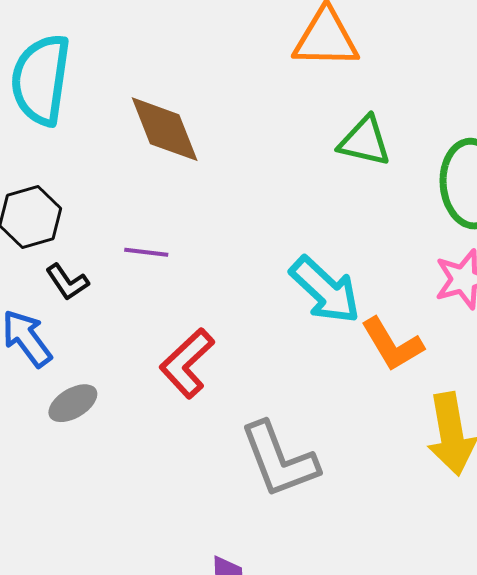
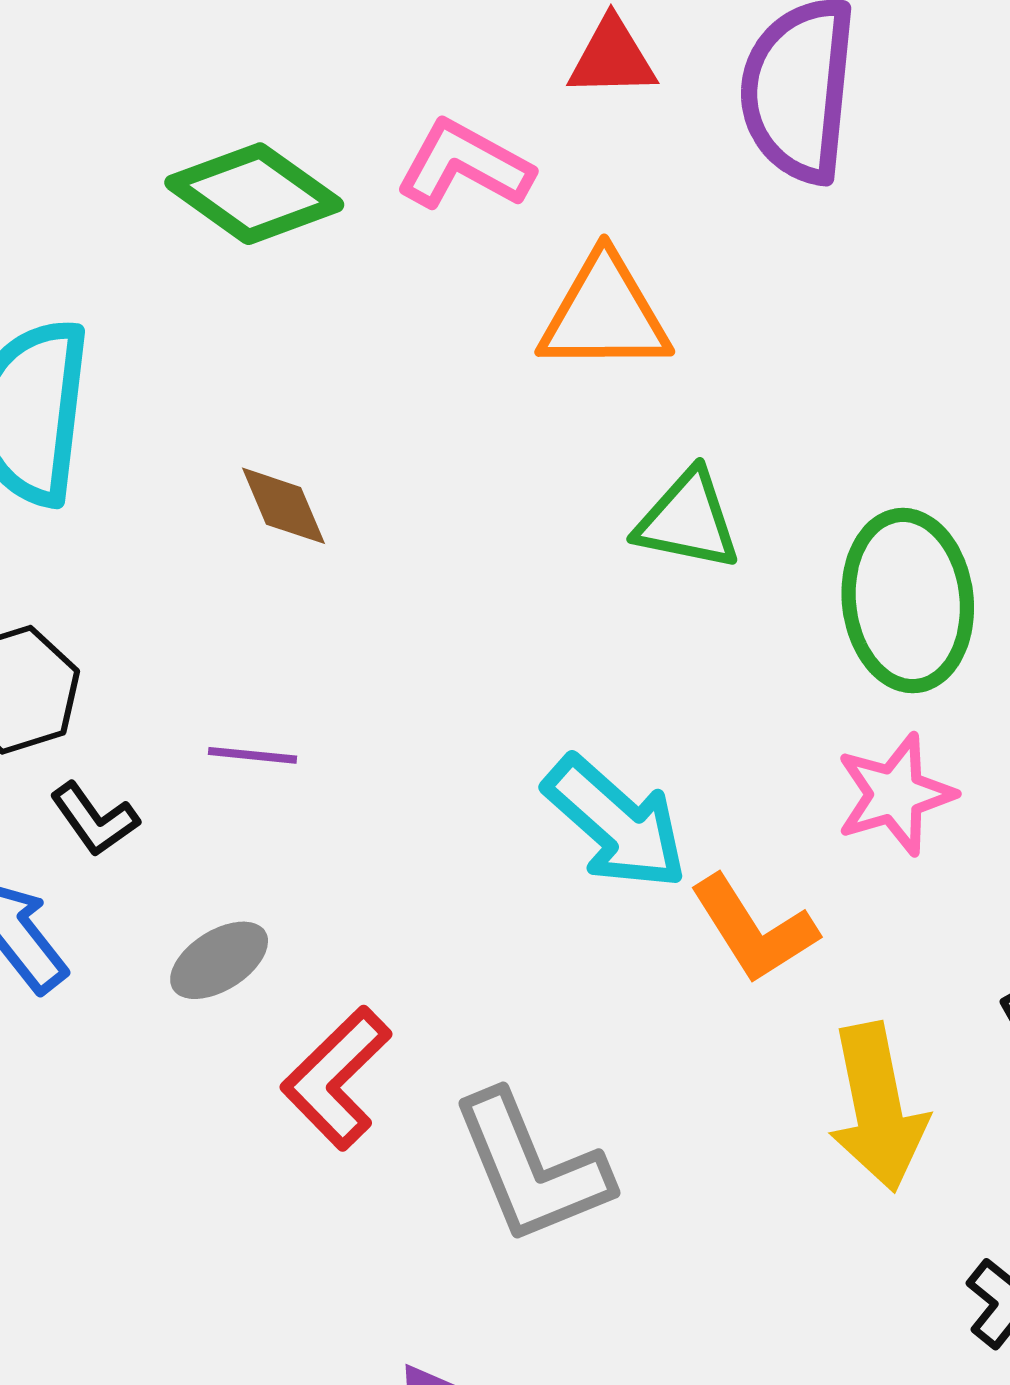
brown diamond: (165, 129) -> (283, 506), size x0.6
red L-shape: (187, 363) -> (336, 1078), moved
gray ellipse: (73, 403) -> (219, 960), moved

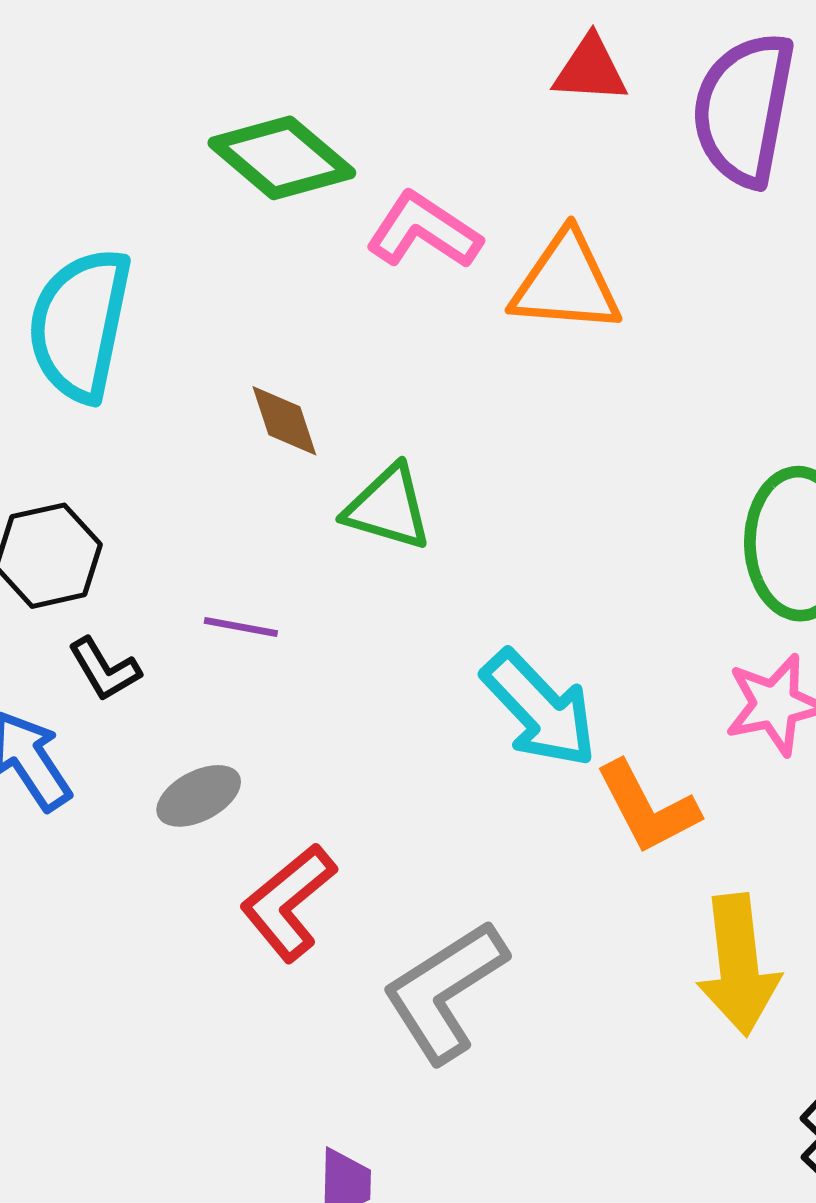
pink L-shape: (464, 165) -> (424, 231), moved
green triangle: (688, 520) -> (388, 508), moved
gray L-shape: (531, 1168) -> (445, 991), turned 75

